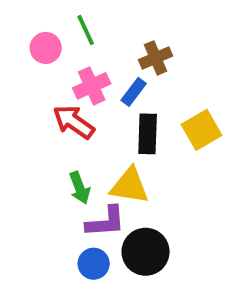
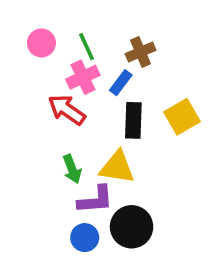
green line: (86, 30) -> (86, 47), moved

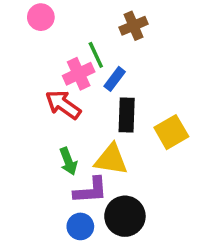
pink circle: (41, 43) -> (41, 17), moved
green line: (86, 47) -> (96, 55), moved
brown cross: (141, 52) -> (134, 26), moved
yellow square: (182, 117) -> (171, 132), moved

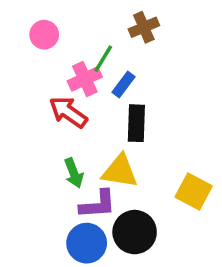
pink circle: (41, 17) -> (44, 35), moved
green line: (96, 55) -> (103, 59), turned 56
yellow square: (171, 132) -> (194, 191), moved, turned -32
blue circle: (80, 226) -> (87, 243), size x1.4

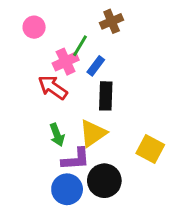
yellow triangle: (120, 171) -> (93, 133), turned -44

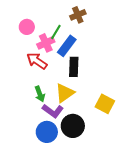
pink circle: (34, 27) -> (27, 27), moved
blue rectangle: (96, 66) -> (67, 46), size x1.5
purple L-shape: (76, 159) -> (53, 111), turned 40

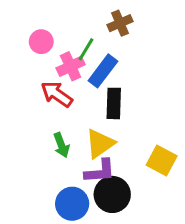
purple L-shape: (53, 111) -> (100, 171), moved, turned -40

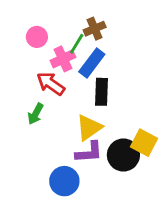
brown cross: (120, 23) -> (95, 29), moved
green arrow: (61, 145) -> (36, 114), moved, turned 50
black circle: (112, 194) -> (123, 155), moved

